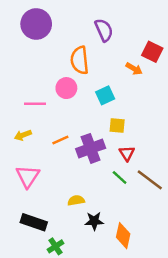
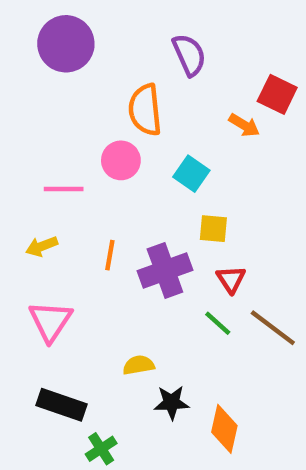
cyan square: (105, 95) -> (191, 174), turned -30
orange line: (60, 140) -> (110, 255), turned -56

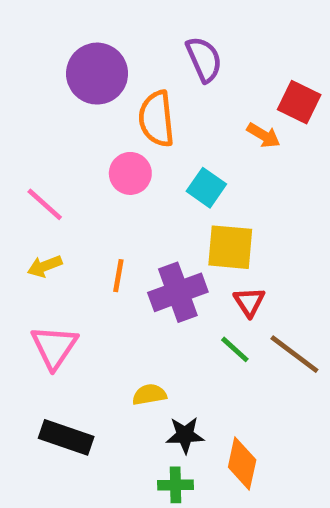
purple circle: (66, 44) -> (97, 74), moved
pink line: (64, 189) -> (45, 204), moved, turned 42
yellow square: (213, 229) -> (230, 247), size x1.5
green cross: (101, 449) -> (176, 485), moved, turned 32

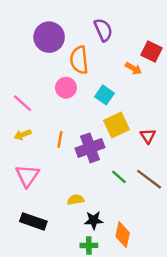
yellow square: (230, 247) -> (117, 125), turned -30
red triangle: (249, 302) -> (148, 136), moved

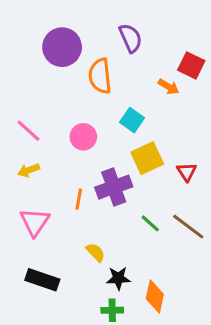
pink circle: (66, 88) -> (83, 137), moved
orange line: (60, 139) -> (79, 199), moved
yellow semicircle: (76, 200) -> (95, 252), turned 56

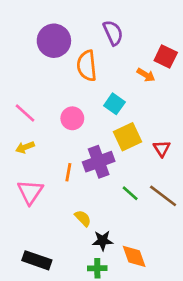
black rectangle: (42, 280) -> (37, 260), moved
orange diamond: (155, 296) -> (134, 256), turned -32

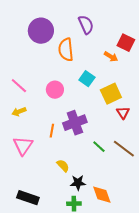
yellow square: (128, 137) -> (111, 94), moved

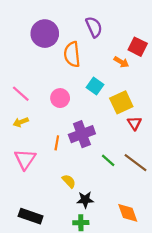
orange diamond: (102, 195) -> (128, 213), moved

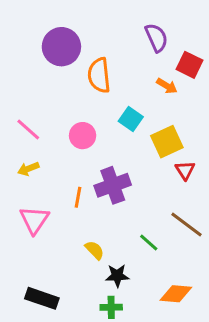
purple semicircle: (94, 27) -> (156, 38), moved
green line: (108, 160) -> (149, 243), moved
orange diamond: (128, 213) -> (176, 294), turned -65

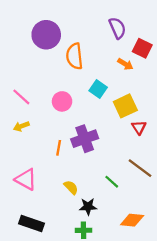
pink triangle: (34, 220) -> (26, 179), moved, turned -35

